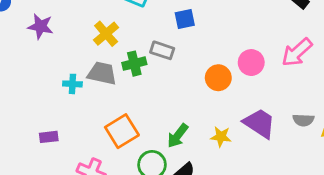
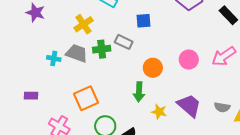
orange circle: (218, 78) -> (153, 68), moved
green arrow: (178, 136) -> (139, 92), moved, turned -42

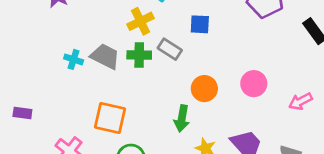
yellow cross: (84, 24) -> (140, 21), moved
pink arrow: (224, 56) -> (301, 101), moved, size x0.7
purple rectangle: (31, 96) -> (22, 113), moved
orange square: (86, 98) -> (110, 118), turned 30

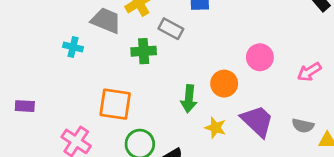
green cross: (139, 55) -> (144, 51), moved
gray trapezoid: (105, 56) -> (106, 21), moved
orange circle: (204, 89) -> (224, 84), moved

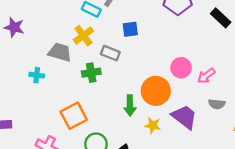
pink arrow: (309, 72) -> (206, 76), moved
orange circle: (224, 84) -> (156, 91), size x1.4
orange square: (115, 104) -> (74, 116), turned -30
gray semicircle: (303, 126) -> (217, 104), moved

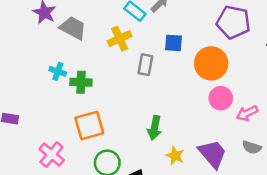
gray trapezoid: (60, 52) -> (73, 28), moved
gray rectangle: (110, 53) -> (145, 65), turned 66
green cross: (91, 73) -> (81, 82), moved
orange circle: (156, 91) -> (211, 63), moved

